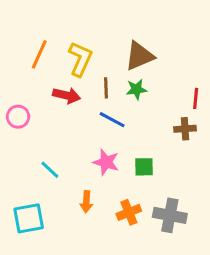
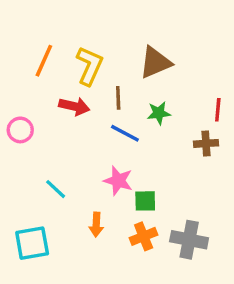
green star: (136, 89) -> (159, 113), moved
green square: (144, 167) -> (145, 201), moved

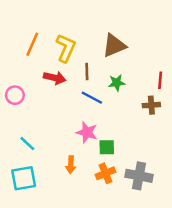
cyan line: (56, 189) -> (27, 144), moved

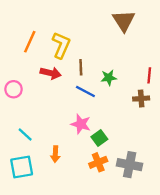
brown triangle: (114, 46) -> (124, 21), moved, turned -40
green square: (107, 147) -> (99, 138), turned -35
orange arrow: (71, 165) -> (55, 154), moved

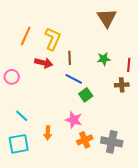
green star: (109, 78) -> (104, 59), moved
pink star: (81, 124) -> (74, 120), moved
green square: (99, 138) -> (86, 95), moved

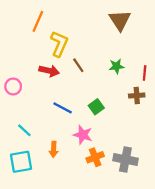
orange line: (26, 36) -> (38, 21), moved
brown line: (70, 58) -> (78, 65), turned -32
blue line: (74, 79) -> (63, 108), moved

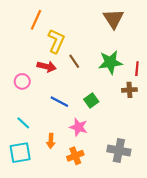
green star: (116, 66) -> (110, 62), size x1.6
pink circle: (13, 86) -> (22, 81), moved
orange cross: (95, 157) -> (75, 156), moved

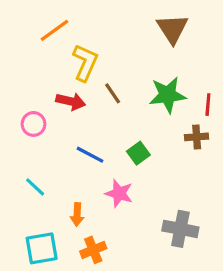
orange line: (36, 20) -> (54, 30), turned 30
cyan square: (20, 153) -> (42, 248), moved
orange cross: (75, 156) -> (93, 250), moved

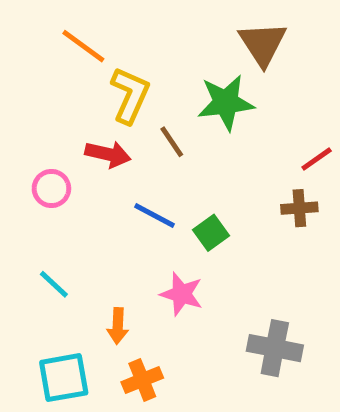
orange line: (54, 30) -> (83, 46), turned 72
green star: (168, 95) -> (226, 103), moved
red line: (208, 105) -> (317, 159), turned 50
blue line: (90, 155) -> (155, 216), moved

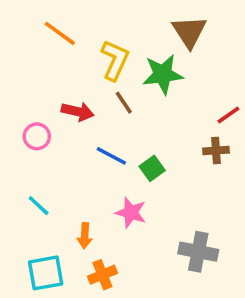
yellow L-shape: (130, 95) -> (115, 60), moved

